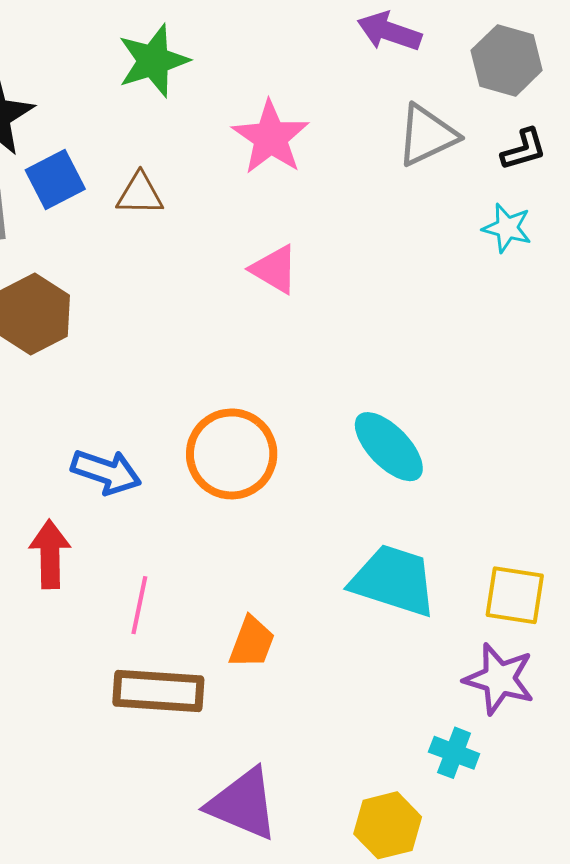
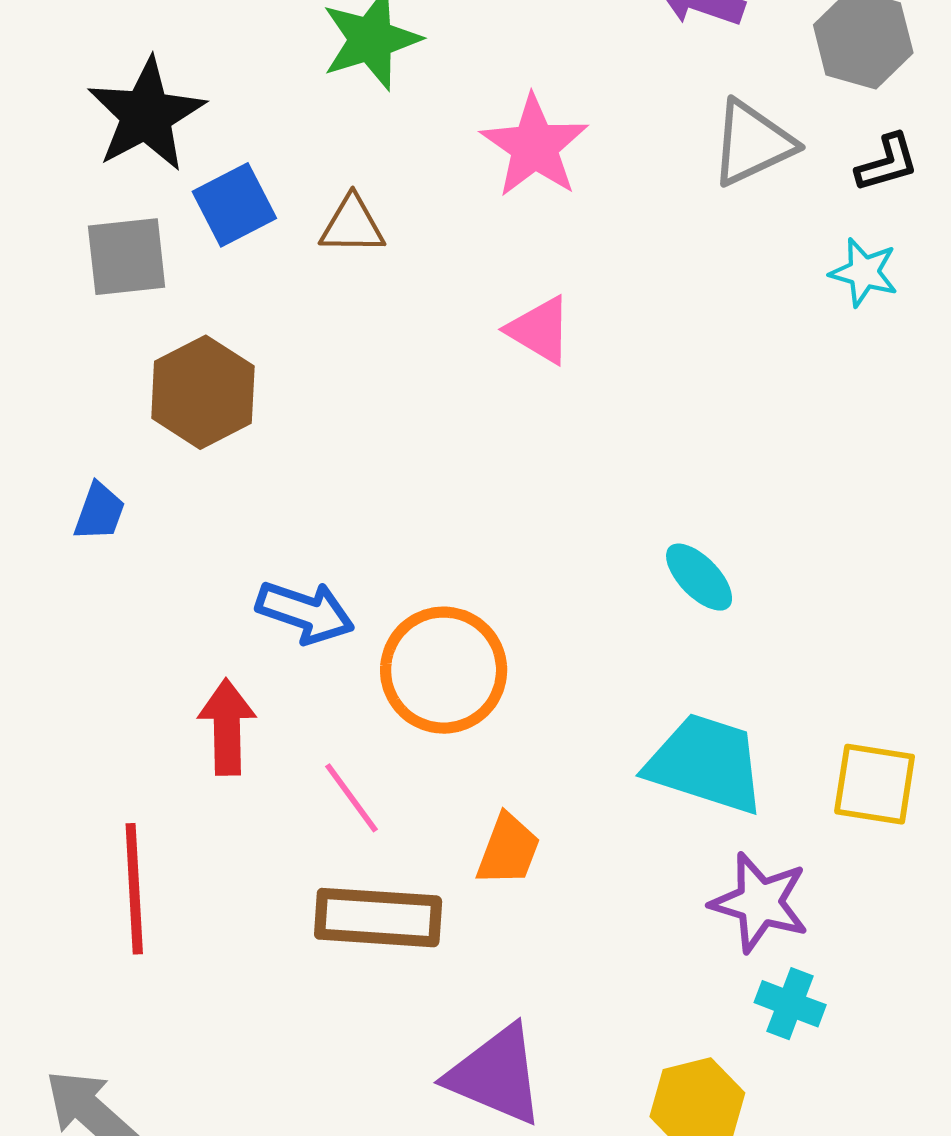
cyan ellipse: (389, 447) -> (699, 577), size x0.7
orange circle: (232, 454) -> (444, 670), moved
pink line: (139, 605) -> (351, 798), turned -48
purple star: (499, 679) -> (760, 903), moved

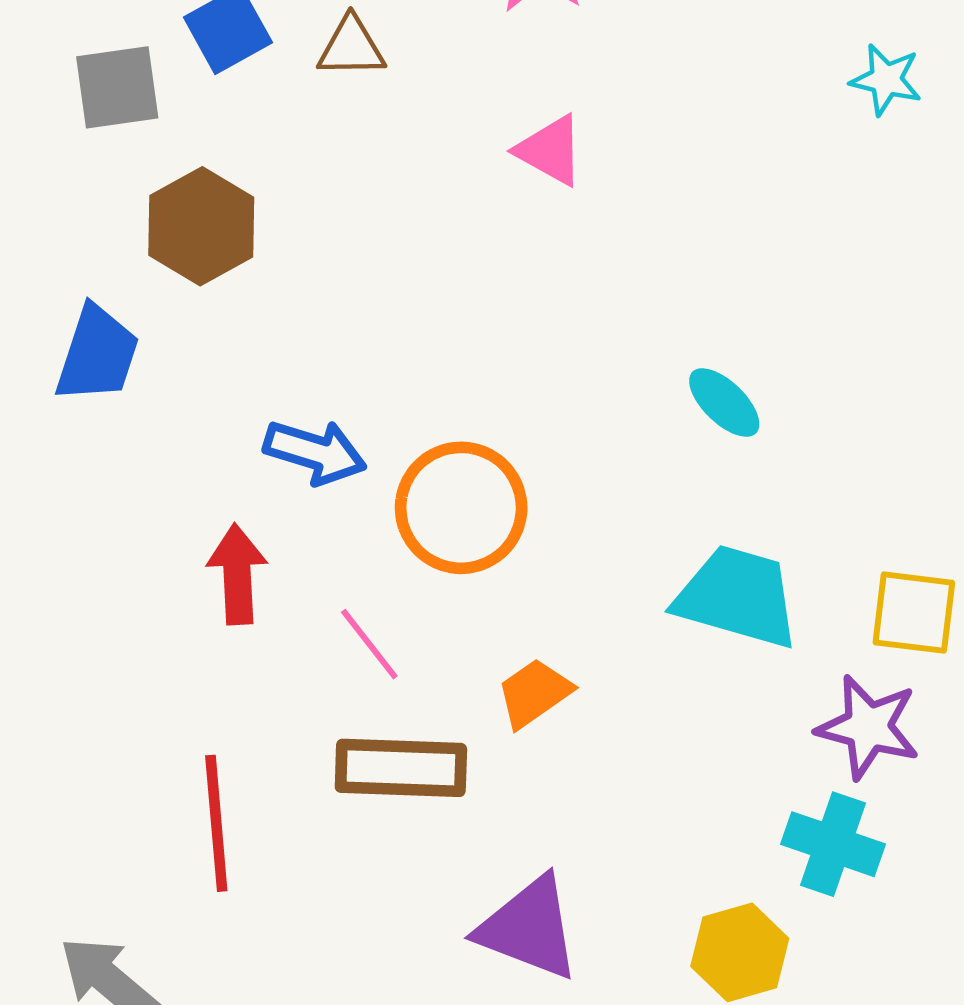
blue trapezoid: (99, 512) -> (97, 354), size x1.6
orange trapezoid: (508, 850) -> (534, 693), turned -144
red line: (134, 889) -> (216, 823), moved
purple star: (760, 903) -> (868, 727), moved
cyan cross: (790, 1004) -> (833, 844), size x1.4

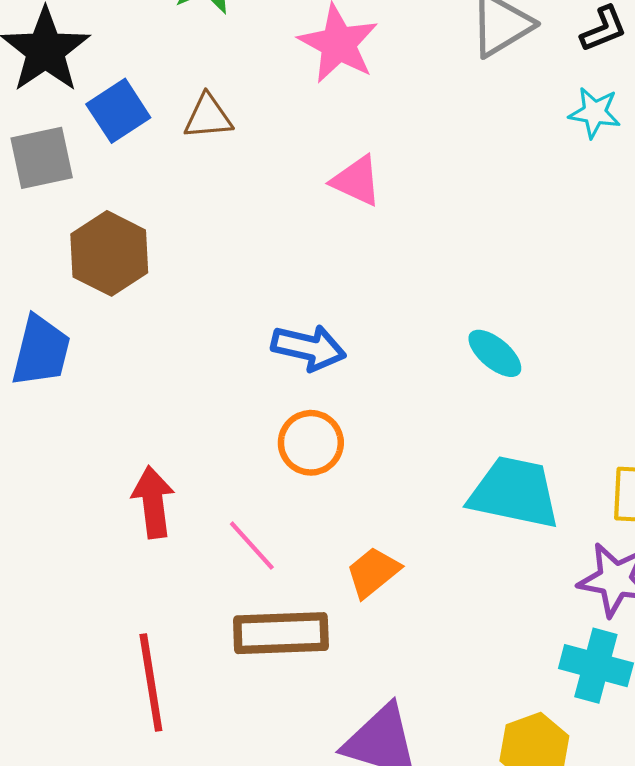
blue arrow: (315, 452) -> (309, 348), moved
orange circle: (461, 508) -> (311, 443), size x0.7

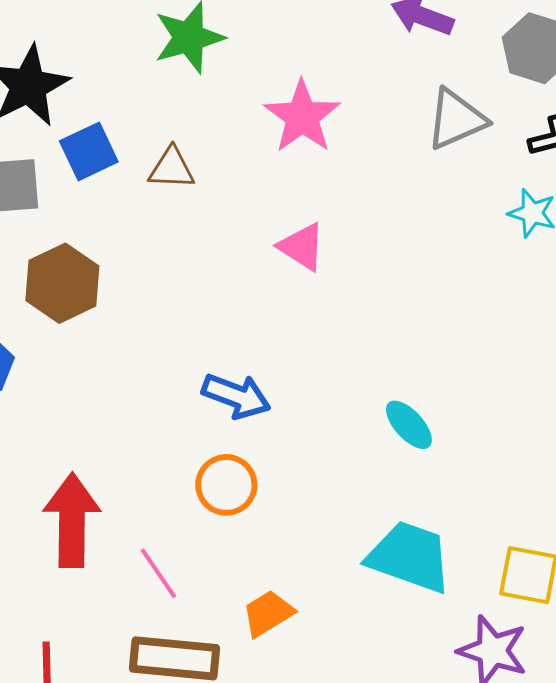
red arrow: (153, 502) -> (72, 520), size x1.4

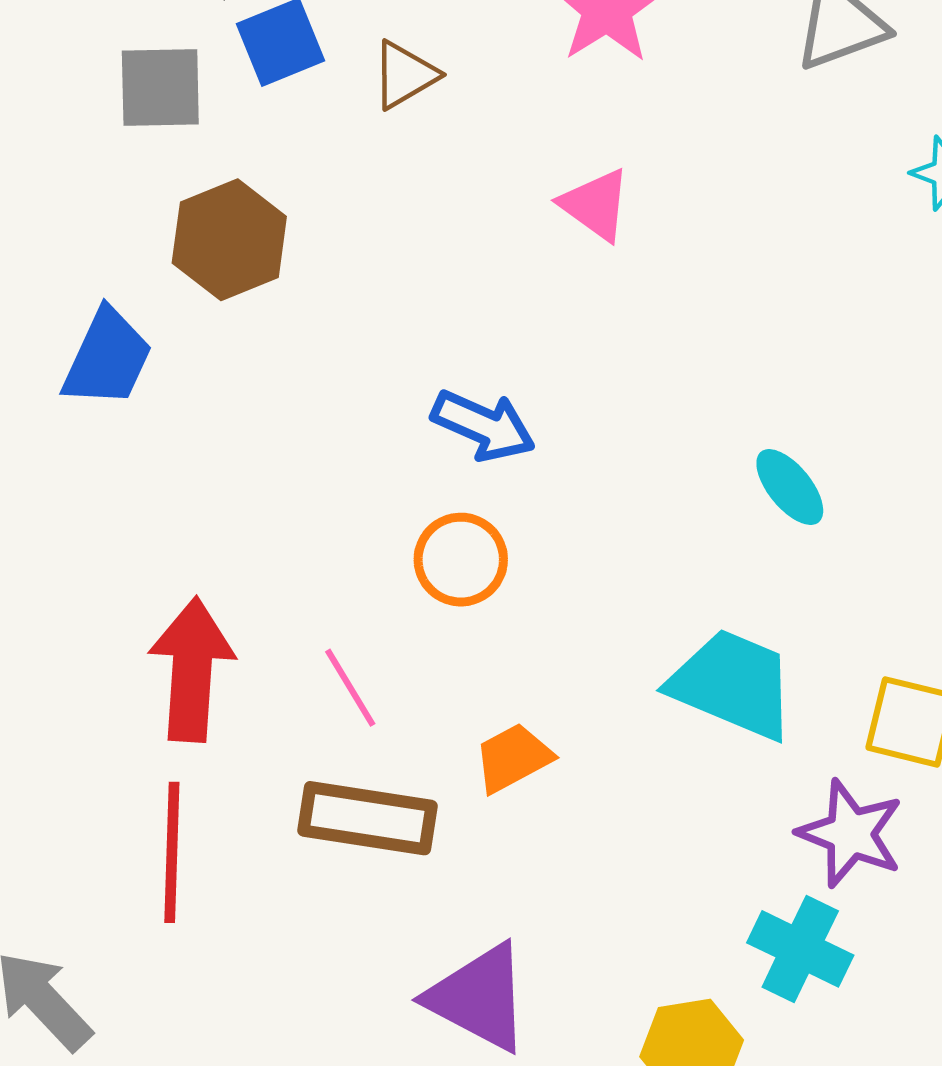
brown triangle: (172, 168) -> (405, 75), turned -36
cyan ellipse: (409, 425) -> (790, 487), moved
red arrow: (72, 520) -> (192, 670), moved

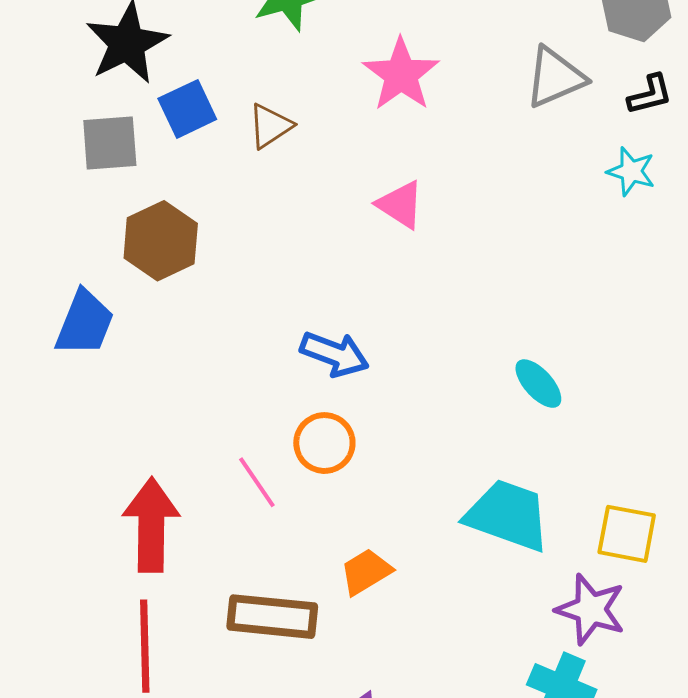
pink line: (350, 688) -> (257, 482), moved

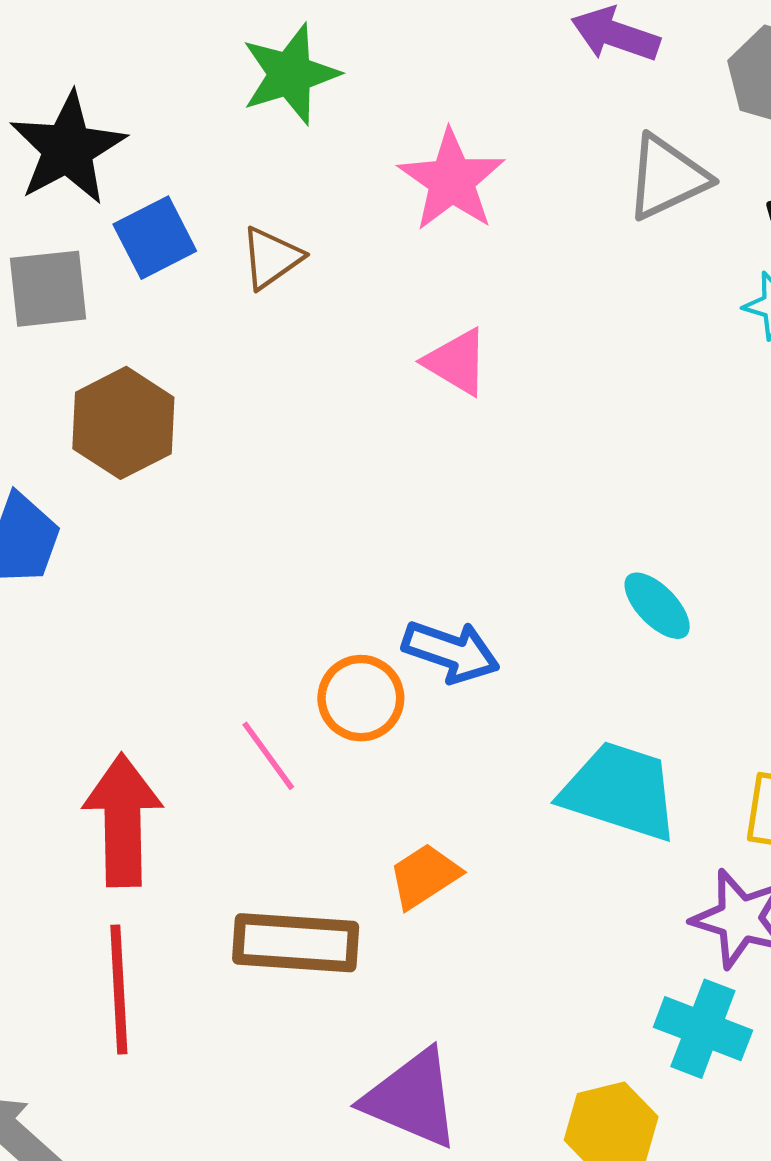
blue arrow: (335, 354) -> (451, 652), moved

